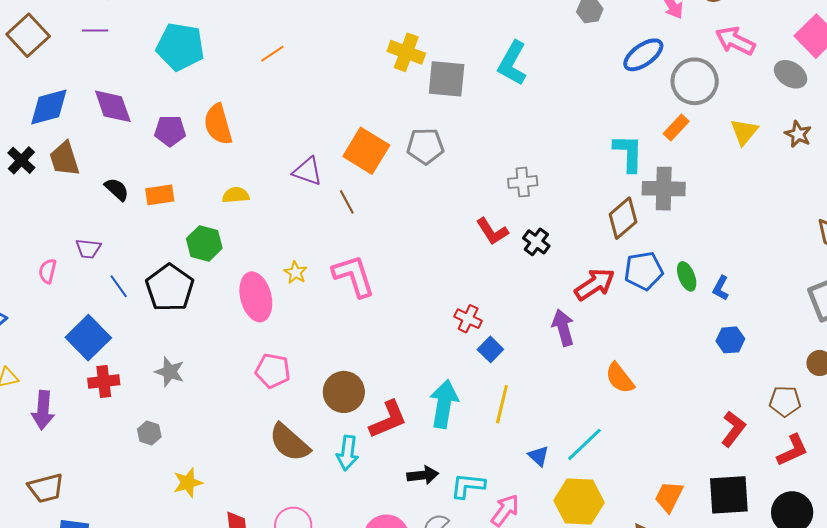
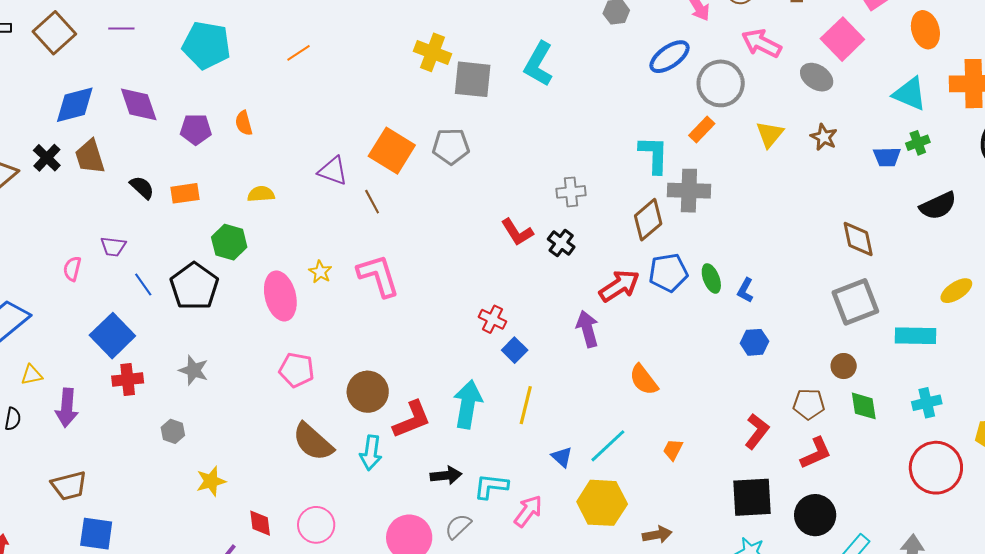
orange semicircle: (218, 124) -> (244, 123), size x0.6
gray cross: (523, 182) -> (571, 192), moved
orange trapezoid: (669, 497) -> (673, 450), moved, size x0.7

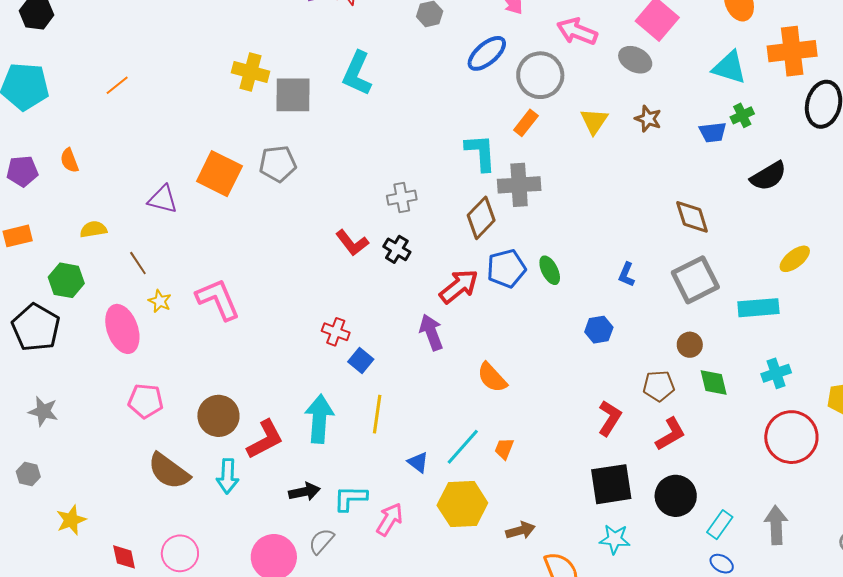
brown line: (372, 202) -> (138, 263), moved
blue L-shape: (745, 290) -> (626, 275), moved
orange trapezoid: (673, 450) -> (504, 449), moved

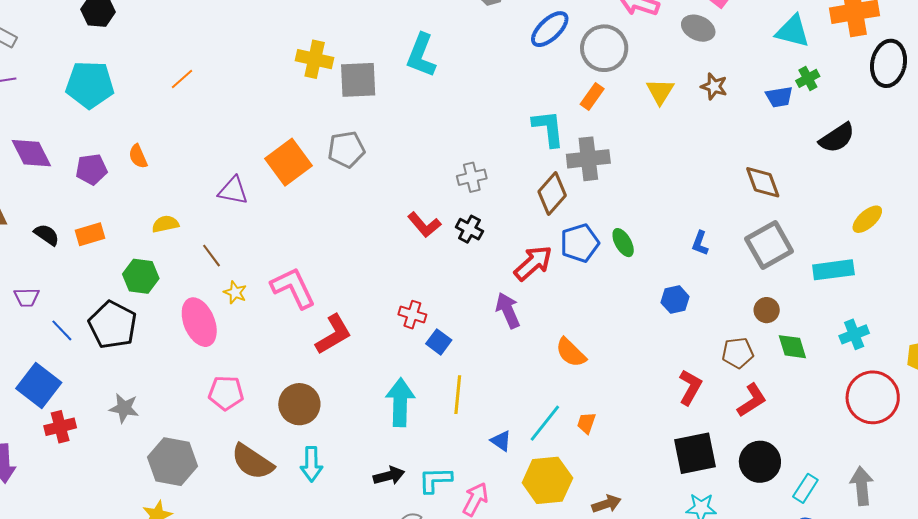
orange square: (219, 174) -> (289, 162), turned 30
red L-shape: (265, 439) -> (333, 334), moved
gray hexagon: (28, 474) -> (173, 462), moved, size x2.0

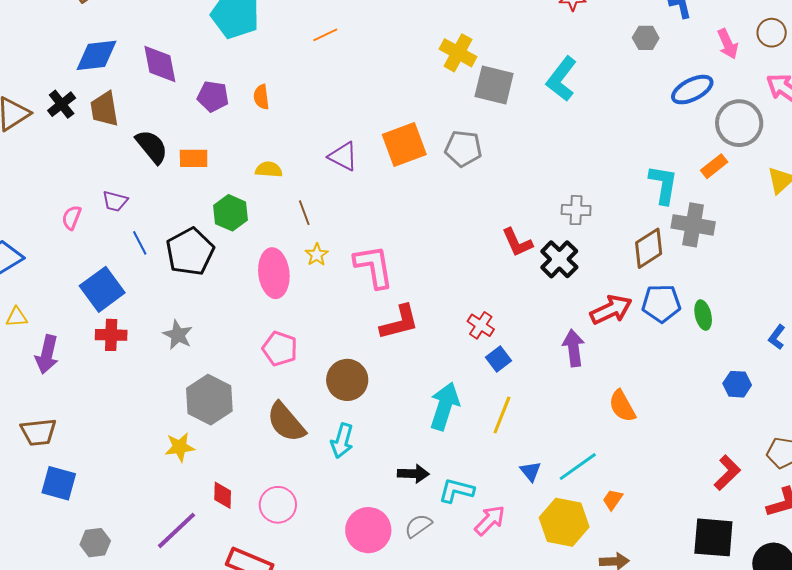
black cross: (469, 229) -> (559, 259), size x1.4
black semicircle: (47, 235) -> (152, 147), size x1.4
orange trapezoid: (586, 423) -> (613, 500), moved

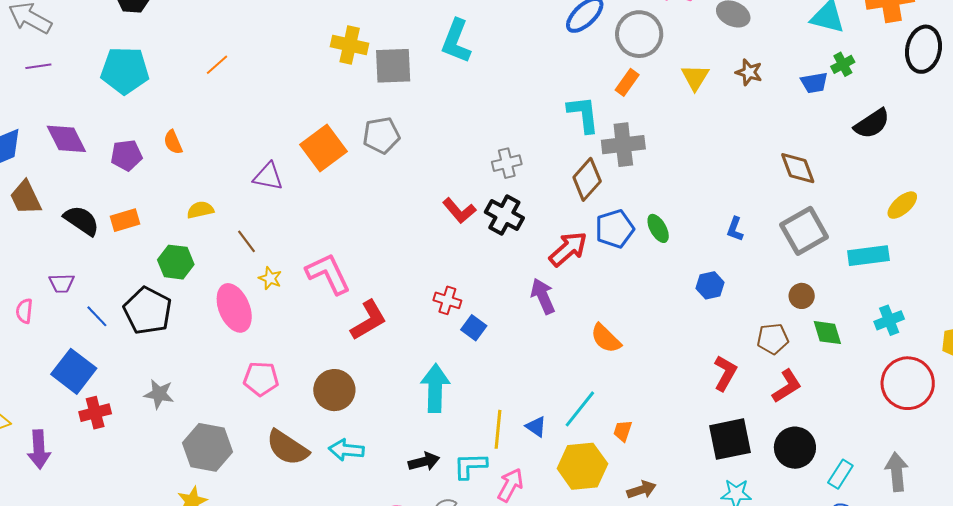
yellow line: (502, 415) -> (498, 429), moved
cyan arrow: (342, 441) -> (346, 450), turned 96

